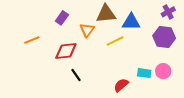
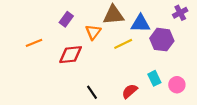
purple hexagon: (164, 37) -> (162, 40), moved
pink circle: (163, 71) -> (177, 85), moved
cyan rectangle: (144, 73) -> (154, 78), turned 56
black line: (76, 75) -> (92, 92), moved

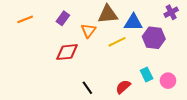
orange line: (34, 43) -> (25, 19), moved

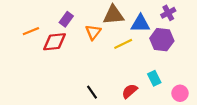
purple cross: (171, 12) -> (168, 13), moved
orange line: (25, 19) -> (31, 31), moved
red diamond: (67, 52) -> (55, 42), moved
pink circle: (168, 81) -> (180, 93), moved

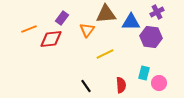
yellow line: (123, 44) -> (105, 54), moved
cyan rectangle: (154, 78) -> (144, 73), turned 40
red semicircle: (130, 91) -> (121, 85), turned 126
pink circle: (180, 93) -> (159, 83), moved

